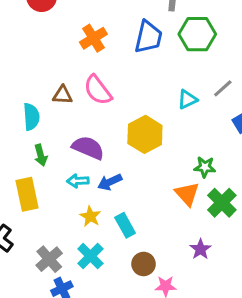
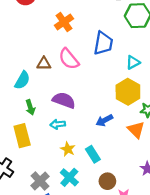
blue trapezoid: (148, 37) -> (103, 43), moved
cyan semicircle: (31, 117) -> (22, 80), turned 36
yellow hexagon: (145, 134) -> (128, 92), moved
blue arrow: (110, 182) -> (104, 120), moved

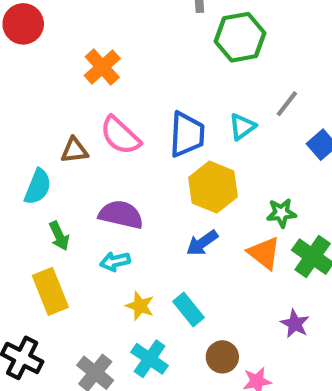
blue trapezoid: (103, 43) -> (187, 134), moved
yellow hexagon: (128, 92) -> (213, 187), moved

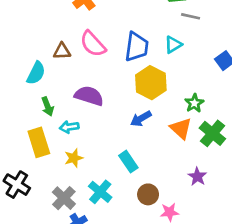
gray line: (287, 104) -> (191, 16), moved, turned 60
green star: (281, 213) -> (194, 103), turned -30
cyan arrow: (115, 261) -> (69, 127), moved
yellow star: (140, 306) -> (74, 158), moved, turned 30

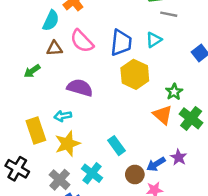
cyan semicircle: (36, 73) -> (51, 21), moved
green arrow: (48, 106) -> (32, 71), moved, turned 77
blue arrow: (141, 119) -> (156, 164), moved
yellow star: (74, 158) -> (68, 144), size x1.5

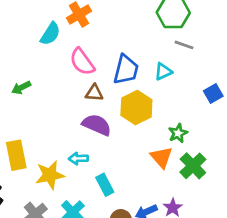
brown triangle: (54, 48) -> (94, 93), moved
purple semicircle: (80, 88) -> (97, 125), moved
cyan arrow: (63, 116) -> (78, 158), moved

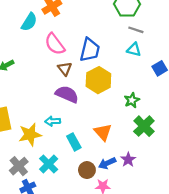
cyan triangle: (163, 72) -> (134, 50), moved, turned 40
brown triangle: (94, 93) -> (65, 69), turned 48
orange triangle: (162, 157) -> (103, 132), moved

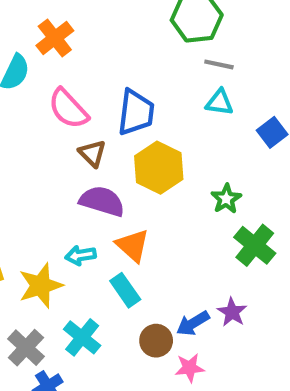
orange triangle: (103, 132) -> (133, 245), moved

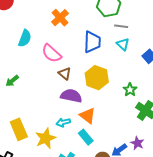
orange cross: (55, 38) -> (60, 18), moved
cyan triangle: (219, 102) -> (123, 44), turned 40
blue trapezoid: (136, 112) -> (92, 42), moved

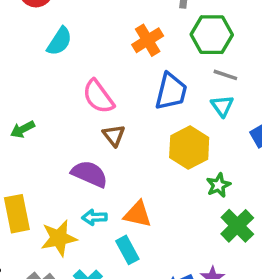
orange cross: (60, 18) -> (148, 40), moved
cyan semicircle: (25, 38) -> (59, 41), moved
yellow hexagon: (97, 78) -> (189, 148), moved
purple semicircle: (71, 96) -> (89, 174), moved
orange triangle: (88, 116) -> (138, 214), turned -36

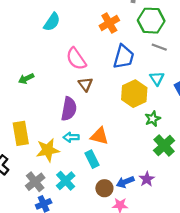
cyan triangle: (222, 106) -> (157, 78), moved
purple semicircle: (89, 174) -> (69, 109), turned 75

